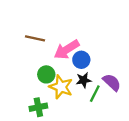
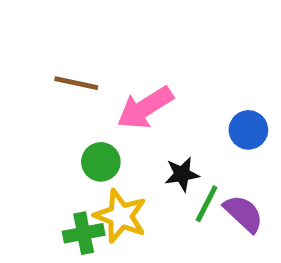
blue circle: (81, 60) -> (248, 130), moved
purple semicircle: (112, 82) -> (243, 214), moved
yellow star: (61, 87) -> (121, 216), moved

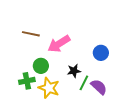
green cross: (84, 233) -> (27, 81), moved

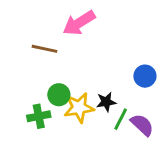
pink arrow: (59, 44) -> (79, 23), moved
yellow star: (49, 88) -> (79, 108), moved, turned -30

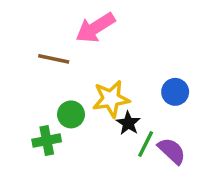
black star: (106, 102) -> (128, 123), turned -30
yellow star: (79, 108) -> (111, 99), moved

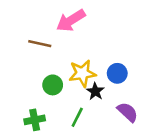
blue circle: (175, 92) -> (117, 73), moved
green cross: (47, 140) -> (35, 120), moved
green line: (146, 144) -> (77, 117), moved

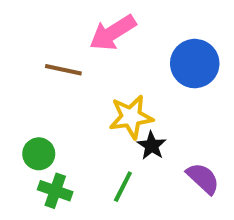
blue circle: (117, 73) -> (195, 64), moved, size x1.5
green circle: (53, 85) -> (39, 154), moved
green cross: (35, 120) -> (55, 191), turned 30

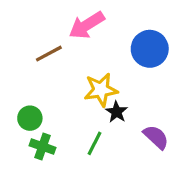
brown line: (63, 70) -> (49, 54), turned -40

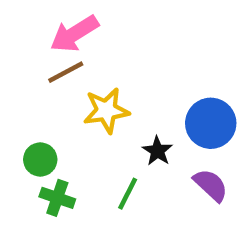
pink arrow: (87, 25) -> (74, 34), moved
blue circle: (150, 49) -> (211, 123), moved
yellow star: (101, 90) -> (106, 110), moved

